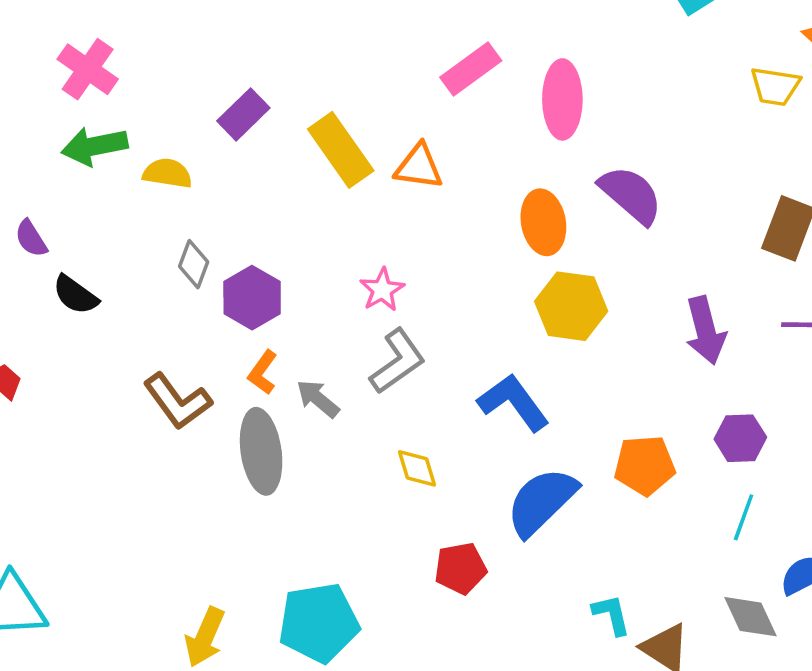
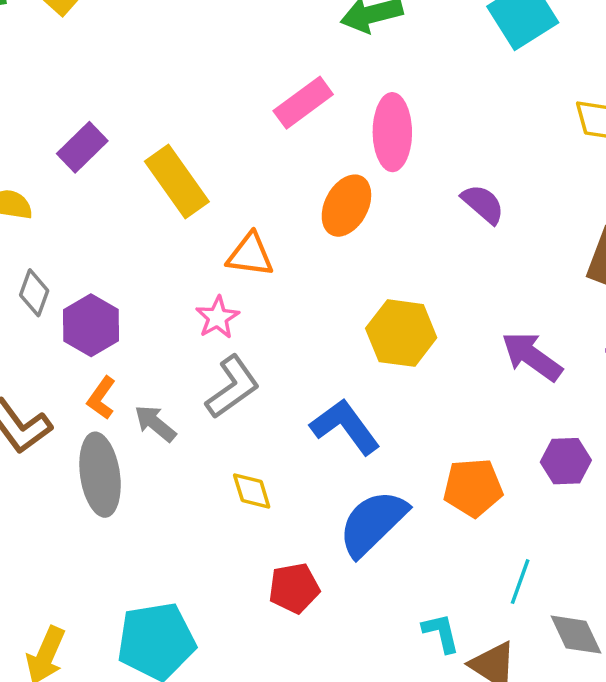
orange triangle: (419, 167) -> (250, 255), moved
purple semicircle: (631, 195) -> (483, 204), moved, size x0.7
orange ellipse: (543, 222) -> (346, 206), moved, turned 38
purple arrow: (706, 330) -> (532, 356), turned 140
cyan line: (744, 517) -> (520, 582), moved

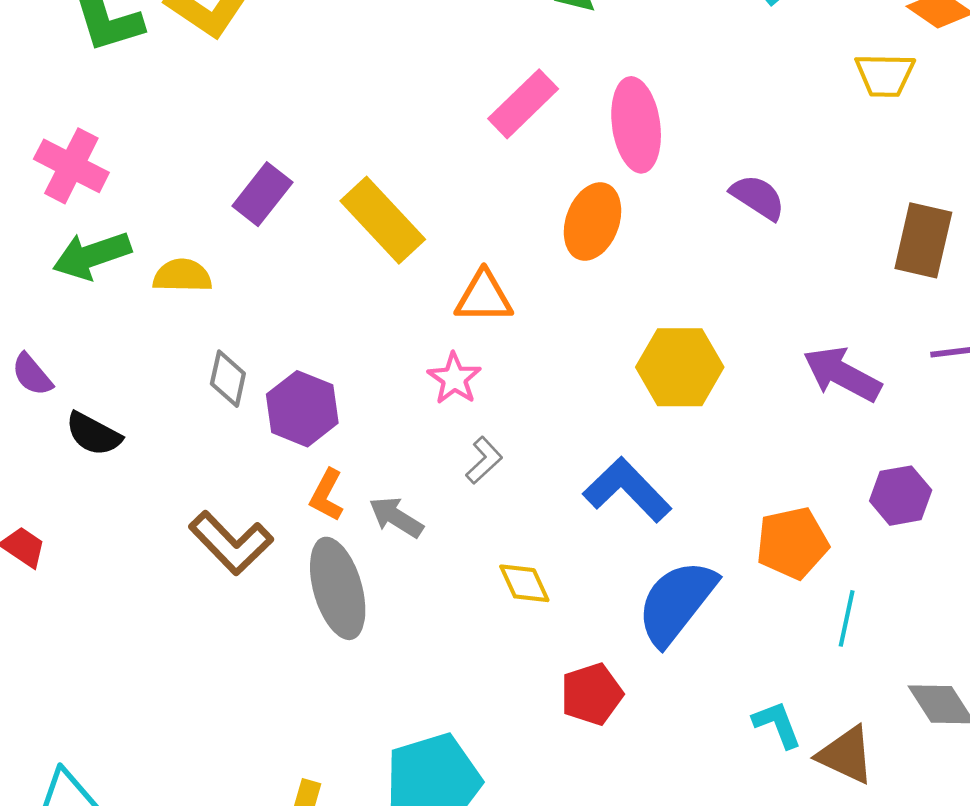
gray L-shape: (232, 387) -> (484, 460), size x0.6
cyan line: (520, 582) -> (847, 618), moved

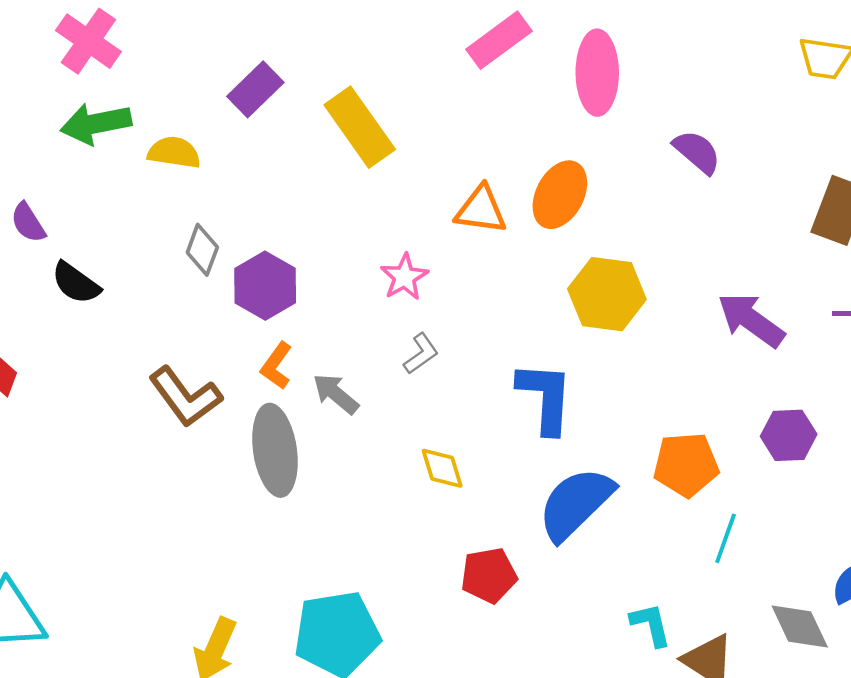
orange ellipse: (593, 222) -> (560, 195), moved
orange triangle: (484, 297) -> (481, 210), moved
blue L-shape: (627, 490) -> (545, 397), turned 40

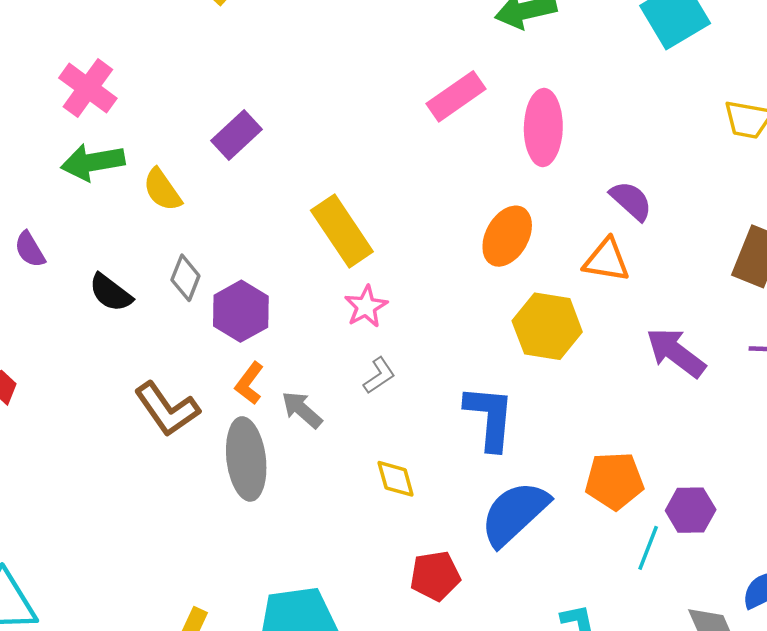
yellow rectangle: (360, 127) -> (342, 231), moved
yellow semicircle: (174, 152) -> (162, 190), turned -135
orange triangle: (481, 210) -> (606, 260), moved
black semicircle: (76, 283) -> (111, 293), moved
purple hexagon: (789, 435) -> (691, 510), moved

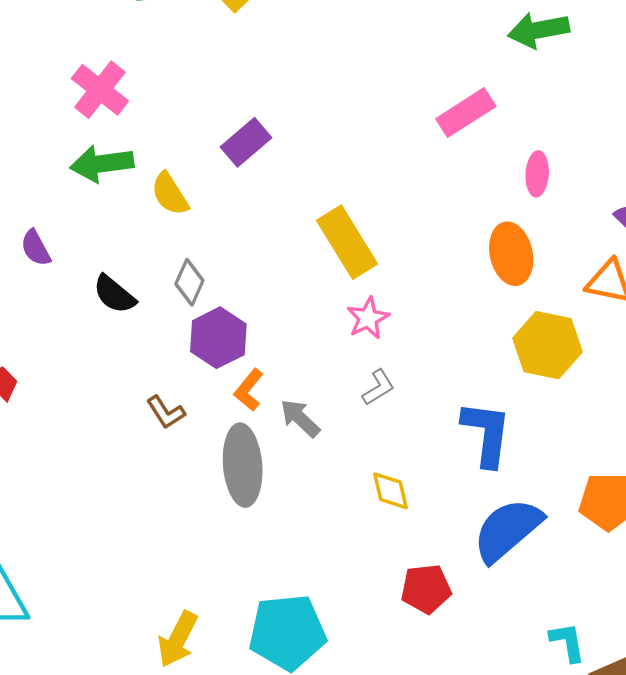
pink ellipse: (543, 127) -> (537, 174), moved, size x0.6
orange ellipse: (507, 236) -> (511, 254), turned -44
purple hexagon: (241, 311) -> (218, 338), moved
brown L-shape: (167, 409) -> (166, 412), size x0.6

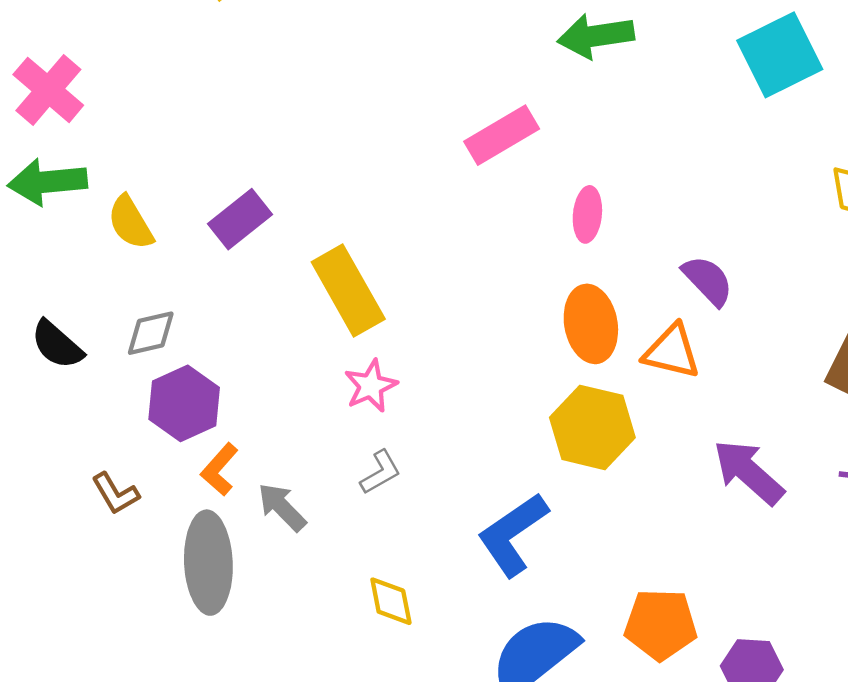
purple rectangle: (246, 142) -> (240, 219), moved
orange ellipse: (511, 254) -> (591, 324), moved
gray diamond: (189, 282) -> (151, 333), turned 51
blue L-shape: (487, 434) -> (513, 534), turned -134

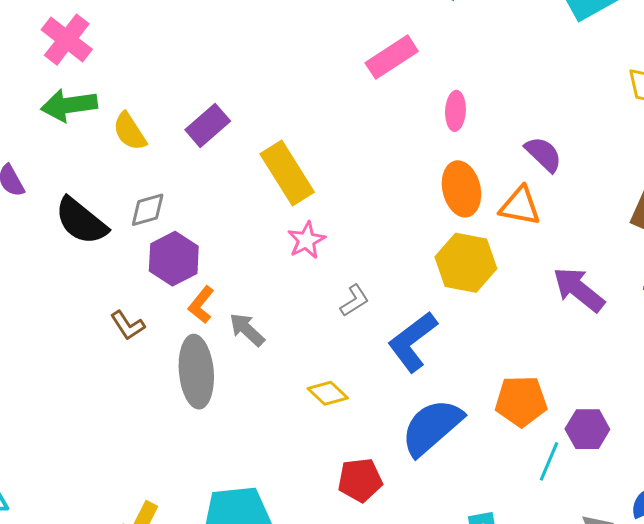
black semicircle: (57, 345) -> (81, 221), size x1.4
gray L-shape: (380, 472) -> (354, 300), moved
yellow diamond: (391, 601) -> (328, 393), turned -33

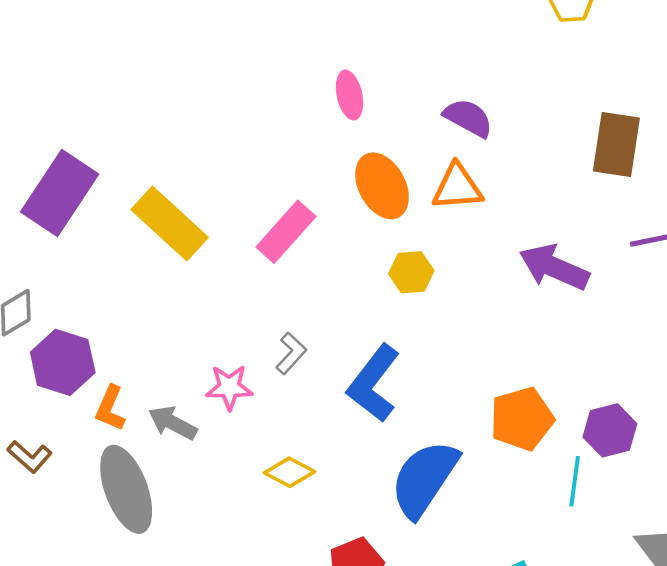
pink rectangle: (392, 57) -> (286, 232), moved
purple rectangle: (208, 125) -> (60, 193), size x1.5
pink star: (306, 240) -> (229, 387), moved, turned -30
yellow hexagon: (466, 263) -> (411, 272), size x0.6

